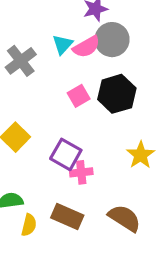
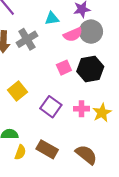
cyan triangle: (63, 45) -> (52, 18), moved, turned 32
pink cross: (81, 172) -> (82, 109), moved

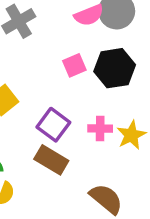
brown rectangle: (47, 149) -> (51, 160), moved

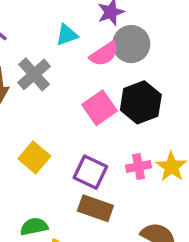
pink square: (74, 65) -> (100, 108), size x1.4

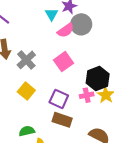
cyan triangle: (67, 35) -> (52, 14), moved, turned -40
gray cross: (34, 74) -> (26, 60), moved
black hexagon: (141, 102) -> (98, 78), moved

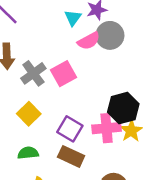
pink square: (64, 62) -> (63, 74), moved
pink cross: (87, 95) -> (107, 128), size x1.5
green semicircle: (27, 131) -> (28, 153), moved

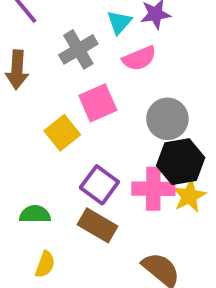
gray circle: (110, 35) -> (167, 119), moved
gray cross: (33, 73) -> (78, 49), moved
yellow square: (29, 114) -> (62, 133), moved

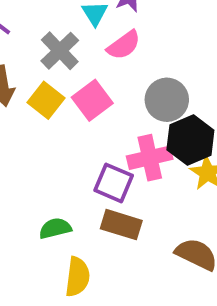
yellow square: (62, 133) -> (46, 100), moved
pink cross: (153, 189) -> (150, 158), moved
yellow semicircle: (45, 264) -> (78, 277), size x1.4

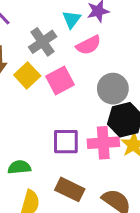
pink cross: (150, 158) -> (103, 143), moved
purple square: (114, 183) -> (66, 142), turned -32
brown rectangle: (121, 225) -> (70, 189), moved

